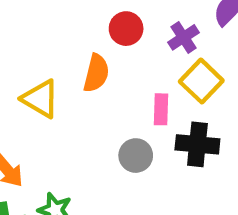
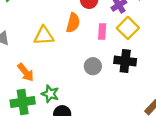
yellow triangle: (40, 99) -> (44, 36), turned -35
pink rectangle: (161, 109) -> (102, 31), moved

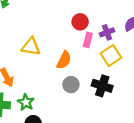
orange semicircle: (73, 23) -> (64, 60), moved
pink rectangle: (102, 31) -> (88, 40), moved

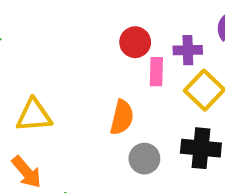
purple cross: (107, 32) -> (188, 50), turned 32
yellow triangle: (31, 47) -> (34, 115), moved

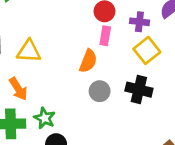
pink rectangle: (156, 72) -> (105, 36), moved

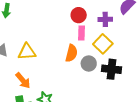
yellow square: (147, 50) -> (103, 44), moved
gray circle: (100, 91) -> (89, 64), moved

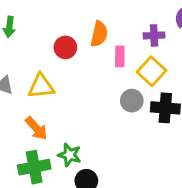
red circle: (79, 15) -> (65, 47), moved
orange semicircle: (71, 53) -> (99, 34), moved

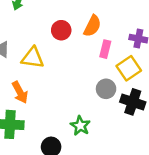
green star: (70, 155) -> (80, 126), moved

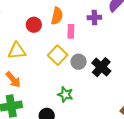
yellow square: (129, 68) -> (58, 55), moved
black cross: (133, 102) -> (101, 67), turned 36

